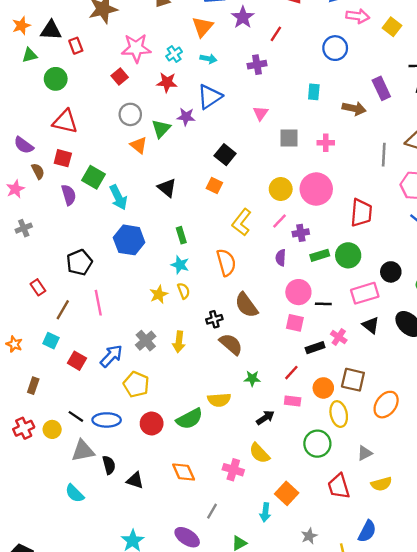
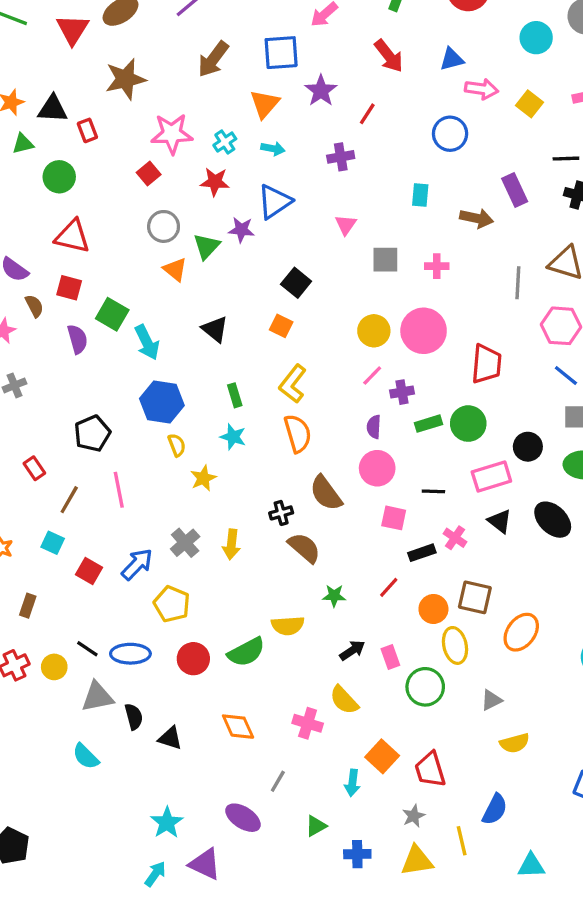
yellow L-shape: (242, 222) -> (293, 384), moved
yellow semicircle: (184, 291) -> (177, 445), moved
pink circle: (298, 292) -> (377, 468), moved
pink rectangle: (293, 401) -> (390, 657), moved, turned 63
red trapezoid: (339, 486) -> (430, 770), moved

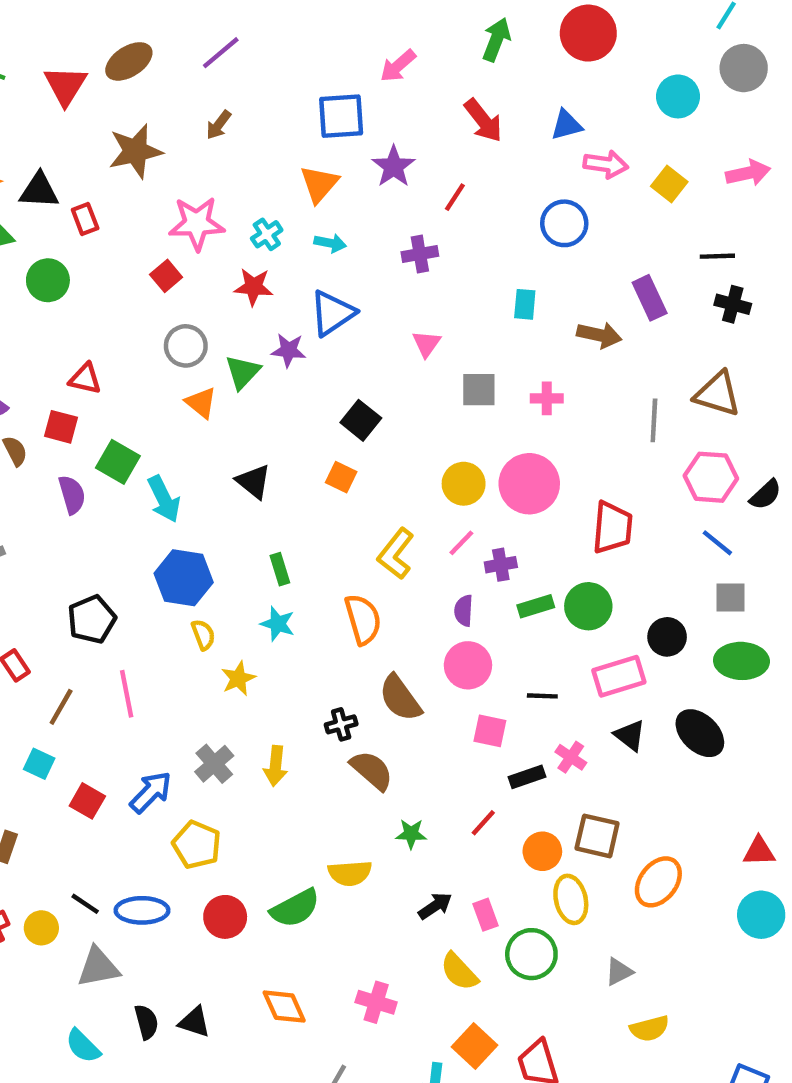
brown arrow: (213, 59) -> (219, 125), moved, size x0.6
red triangle: (72, 236) -> (85, 379), moved, size x0.7
yellow L-shape: (293, 384) -> (396, 554), moved
yellow semicircle: (344, 700) -> (459, 972), moved
black semicircle: (134, 717) -> (146, 1022), moved

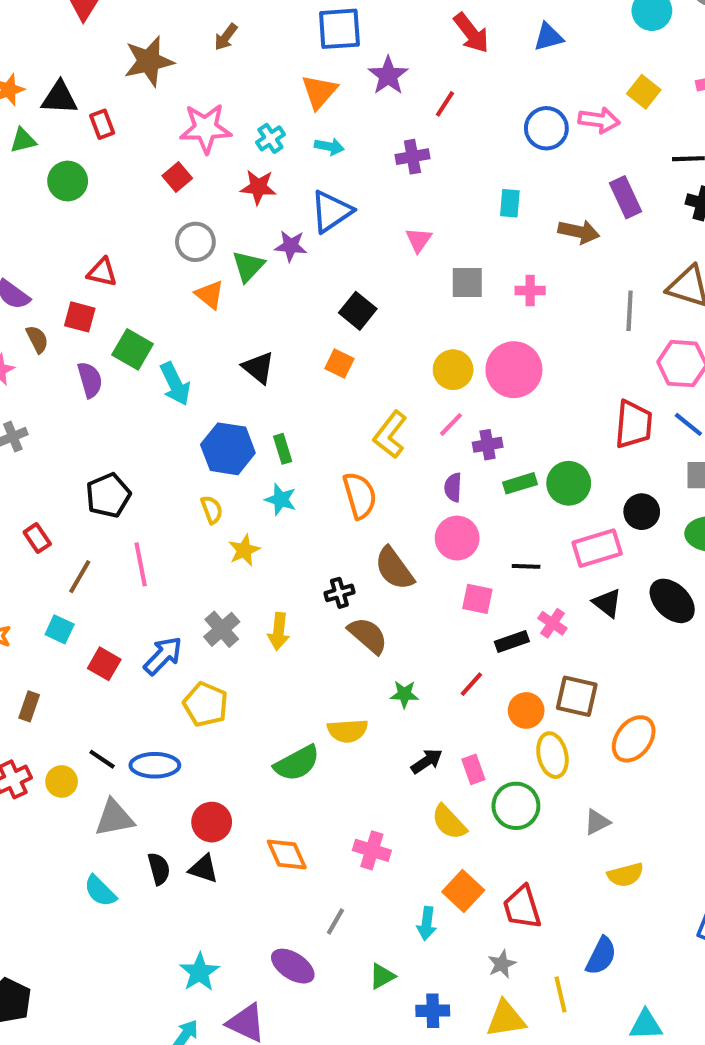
pink arrow: (606, 164) -> (599, 120), moved
red trapezoid: (612, 527) -> (634, 424), moved
blue hexagon: (184, 578) -> (228, 449), moved
red circle: (225, 917) -> (212, 822), moved

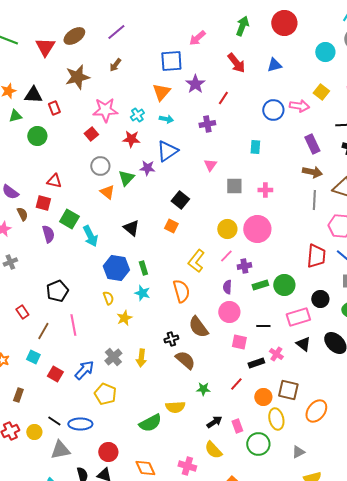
brown arrow: (579, 232) -> (312, 172), moved
yellow semicircle: (449, 822) -> (213, 450), moved

